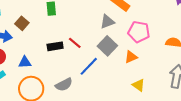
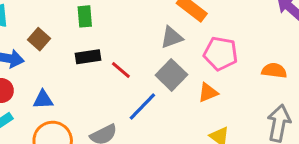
black rectangle: (55, 46) -> (88, 57), moved

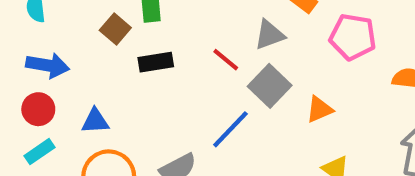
brown square: (39, 39) -> (115, 29), moved
pink pentagon: (221, 53) -> (353, 37), moved
red line: (121, 70) -> (226, 60), moved

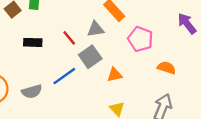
black rectangle: (156, 62) -> (33, 42), moved

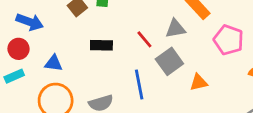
blue line: (64, 76) -> (139, 85), turned -65

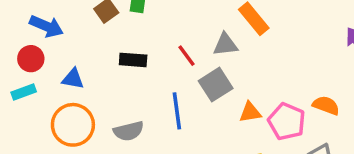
pink pentagon: (229, 40) -> (287, 121), moved

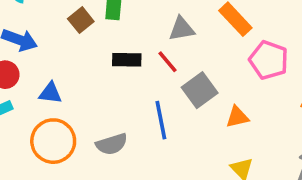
gray triangle: (225, 45) -> (182, 29), moved
black rectangle: (133, 60) -> (127, 60), moved
pink pentagon: (287, 121) -> (269, 60), moved

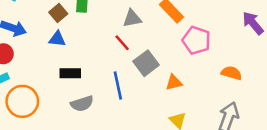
black rectangle: (127, 60) -> (70, 73), moved
blue triangle: (50, 93) -> (57, 39), moved
orange circle: (53, 141) -> (22, 101), moved

